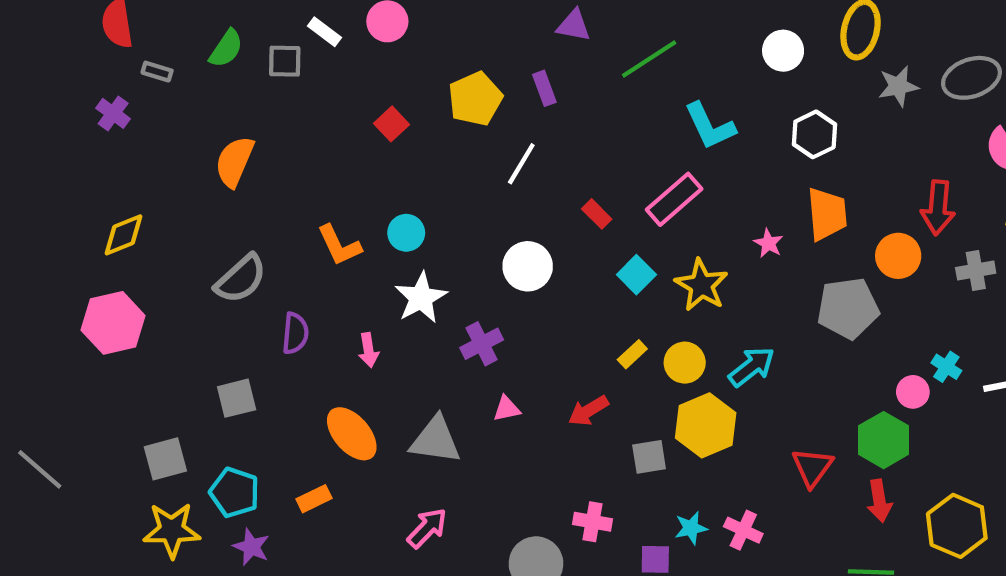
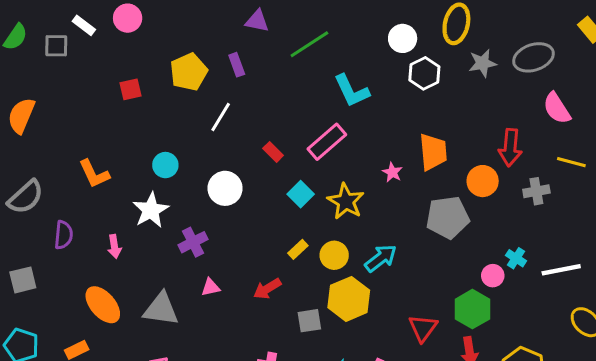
red square: (392, 124) -> (130, 89), turned 30
white hexagon: (814, 134) -> (424, 73), moved
cyan circle: (406, 233) -> (165, 165), moved

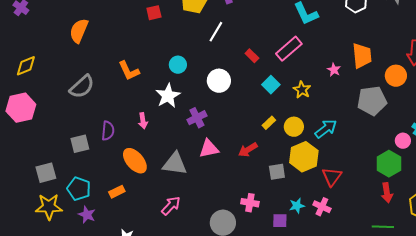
yellow star: (346, 201) -> (302, 90), size x0.7
purple semicircle: (64, 235) -> (108, 131), moved
pink triangle: (210, 287) -> (209, 149), size x1.5
red triangle: (423, 328) -> (332, 177), moved

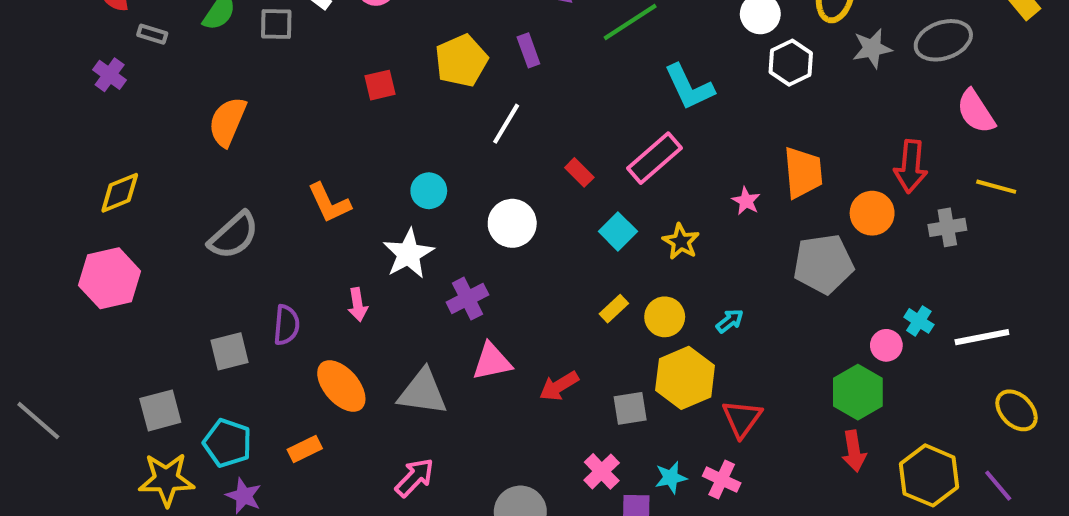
cyan arrow: (326, 129) -> (730, 321), size x0.6
red arrow: (248, 150) -> (559, 386), moved
pink cross: (250, 203) -> (602, 471), moved, turned 36

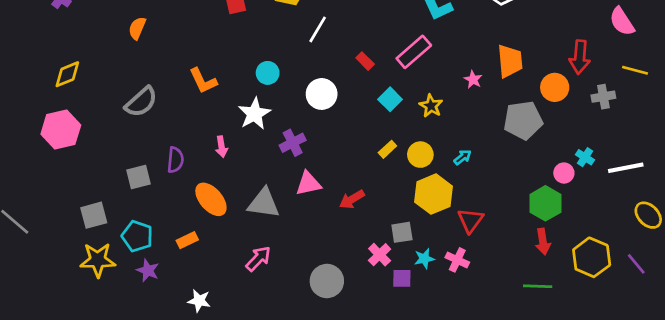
orange semicircle: (227, 122) -> (137, 28), size x0.7
gray square: (630, 408) -> (402, 232), moved

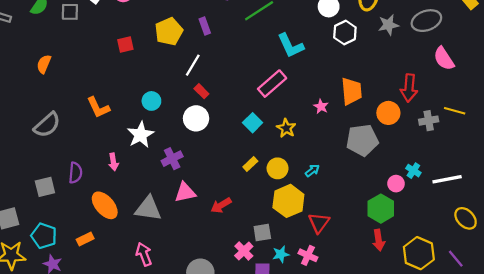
red rectangle: (365, 61) -> (201, 91), moved
yellow line: (635, 70) -> (455, 111), moved
pink arrow: (258, 259) -> (144, 254), turned -65

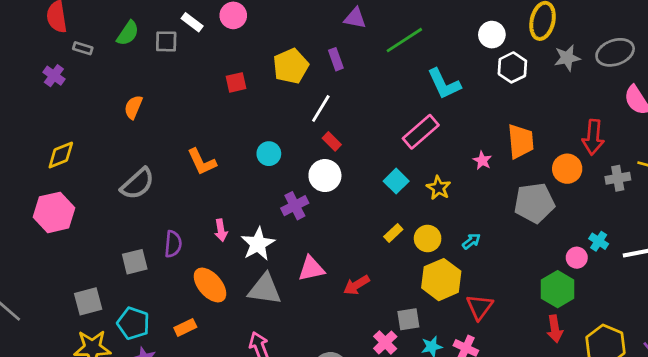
white star: (141, 135) -> (258, 244), moved
purple cross: (172, 159) -> (295, 206), moved

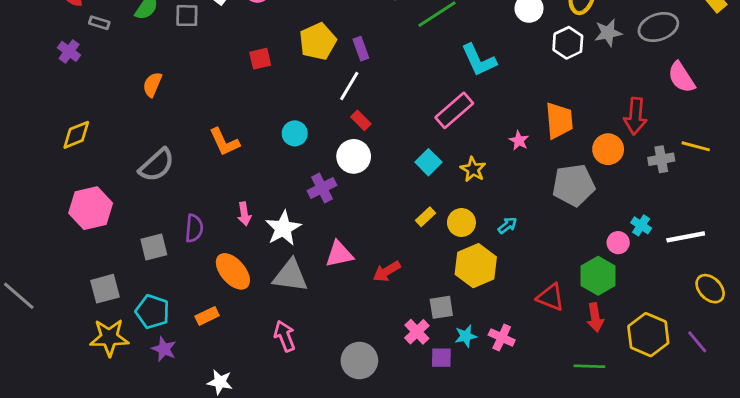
purple rectangle: (336, 59) -> (361, 49), moved
white hexagon: (512, 67) -> (568, 43), moved
pink hexagon: (54, 212) -> (91, 208), moved
red triangle: (480, 307) -> (551, 297), moved, turned -44

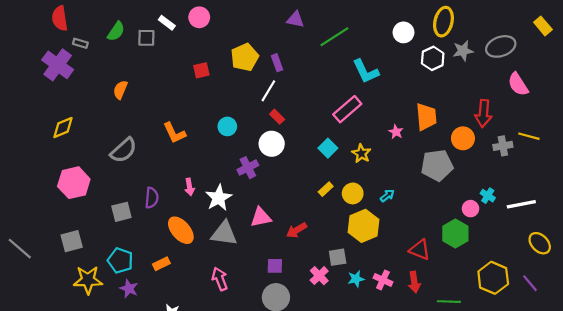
purple cross: (69, 51) -> (58, 65), size x1.8
gray square: (105, 289) -> (72, 241), moved
red arrow: (595, 317) -> (414, 282), moved
purple square: (441, 358) -> (275, 266), moved

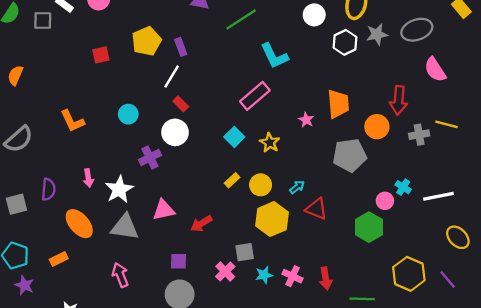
red triangle: (420, 250) -> (316, 209), moved

